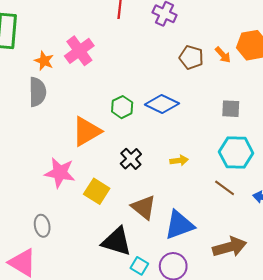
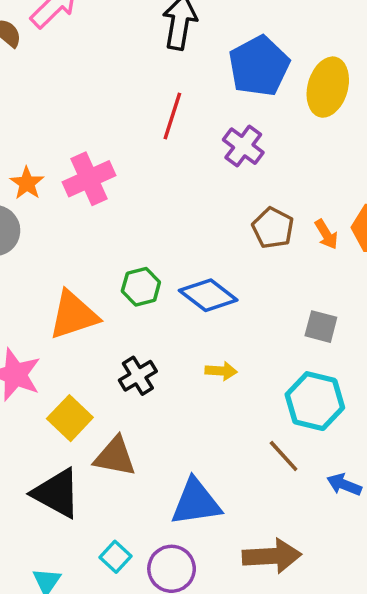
yellow arrow: (179, 160) -> (221, 371), moved
brown triangle: (144, 207) -> (115, 457), moved, turned -40
black triangle: (117, 241) -> (57, 493), moved

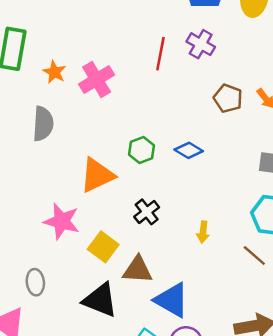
red line: (172, 116) -> (160, 54), moved
orange star: (27, 183) -> (54, 72), moved
blue diamond: (208, 295) -> (189, 150), size x0.7
yellow arrow: (221, 371) -> (203, 232), moved, turned 100
blue triangle: (196, 502) -> (172, 300), moved, turned 45

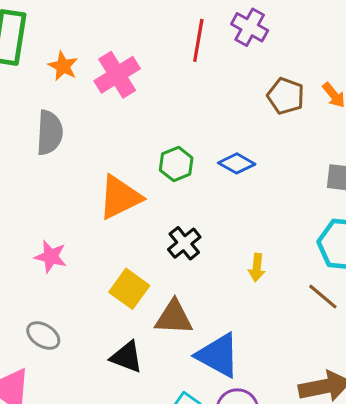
pink star: (62, 221) -> (51, 257), moved, size x0.7
gray ellipse: (35, 282) -> (43, 336), turned -50
black triangle: (100, 300) -> (127, 357), size x0.7

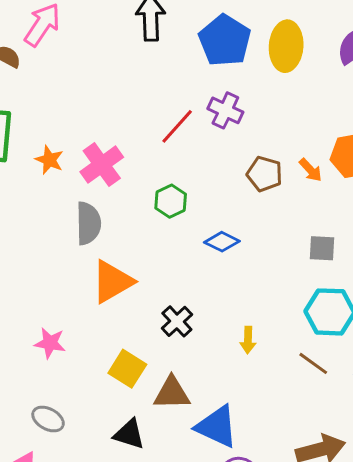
red line: (198, 40) -> (177, 126), turned 36
gray semicircle: (50, 133) -> (88, 223), moved
green hexagon: (176, 164) -> (171, 201), moved

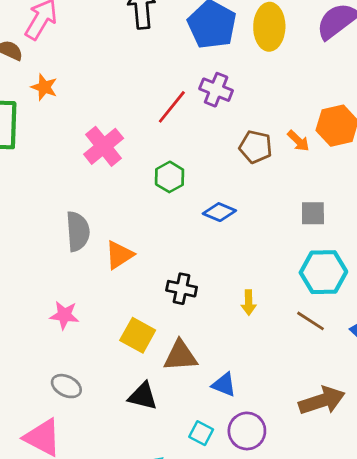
orange star: (49, 160) -> (44, 87), moved
gray semicircle: (88, 223) -> (78, 231), moved
orange triangle: (112, 282) -> (119, 255), size x0.7
black cross: (177, 321) -> (182, 289), turned -32
blue triangle: (217, 427) -> (224, 385), size x0.6

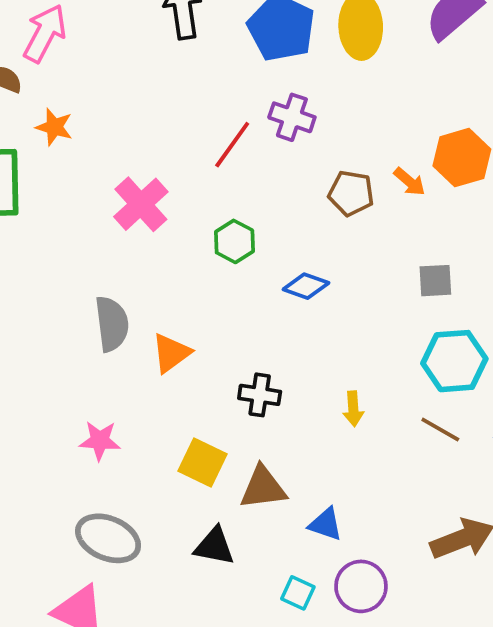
gray ellipse: (66, 386) -> (108, 538), size x1.5

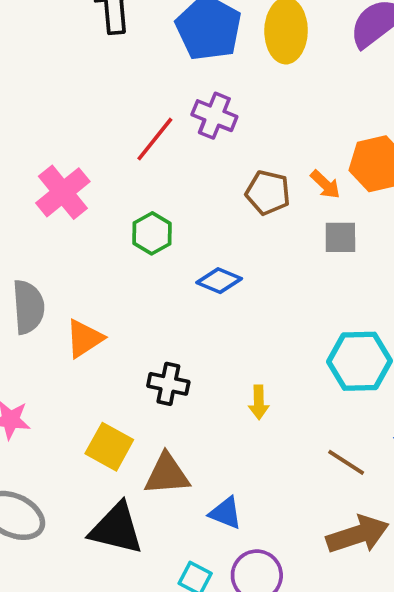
gray square: (435, 281) -> (340, 237), moved
brown line: (440, 429) -> (346, 462), moved
black triangle: (214, 546) -> (116, 529), size x1.4

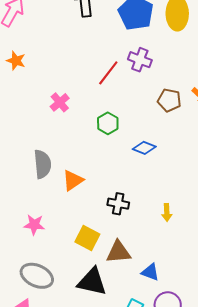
pink cross: (63, 192) -> (60, 102), size x0.7

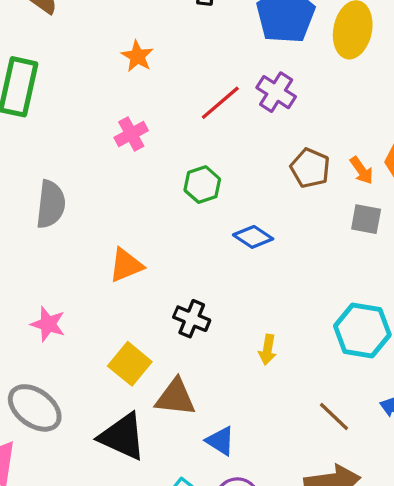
orange star: (16, 61) -> (137, 56), moved
gray semicircle: (42, 164) -> (51, 204), moved

